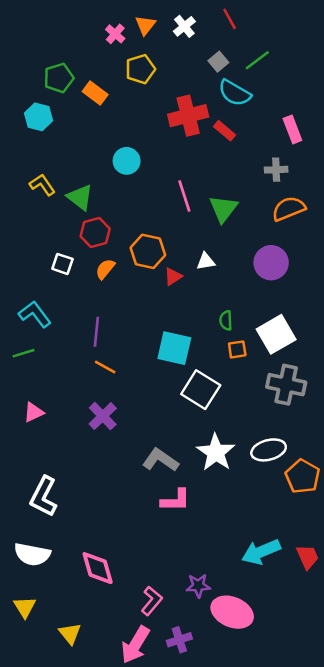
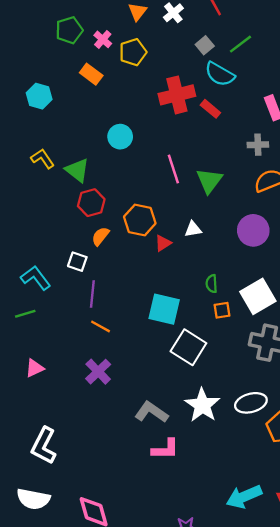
pink cross: (115, 34) -> (103, 39), moved
green pentagon: (59, 78) -> (69, 30), moved
white square: (62, 264) -> (77, 262), moved

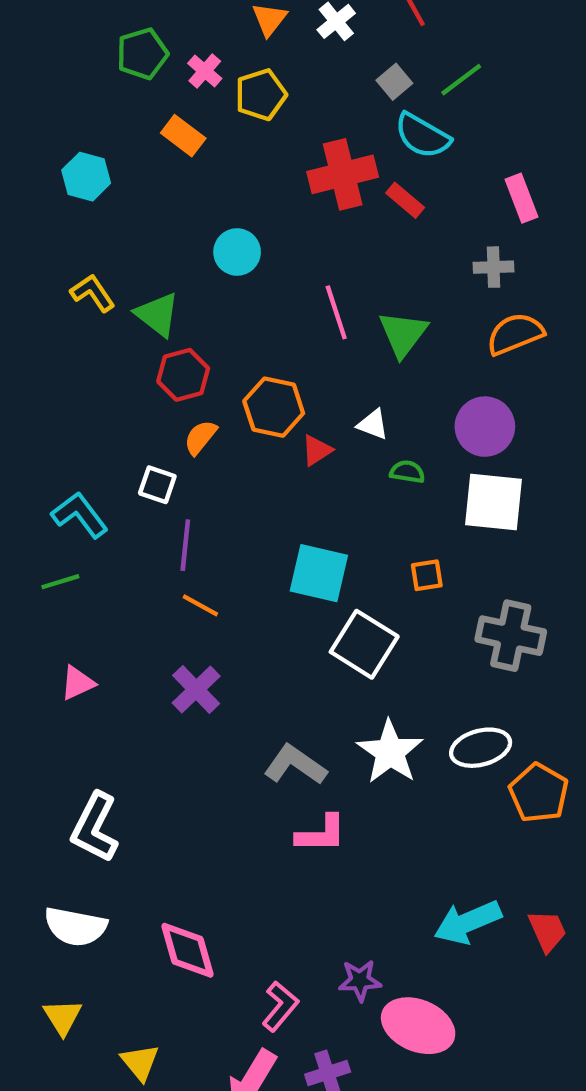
white triangle: (193, 229) -> (373, 424), turned 30
green semicircle: (212, 284) -> (407, 472), moved, turned 102
white square: (258, 296) -> (494, 502), moved, turned 36

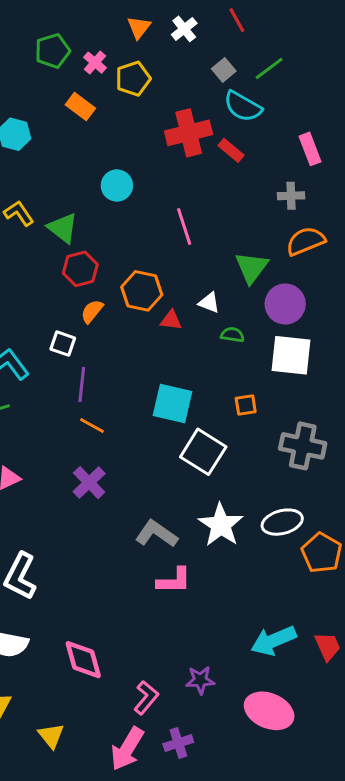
green triangle: (403, 334) -> (252, 267), moved
red triangle: (317, 450) -> (171, 320), turned 40
pink ellipse: (418, 1026) -> (269, 711), moved

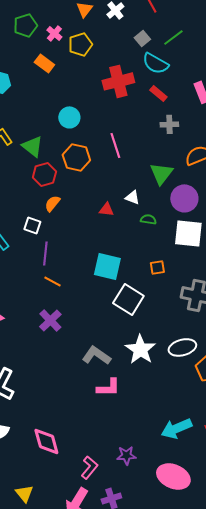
red rectangle: (231, 150) -> (158, 93), moved
gray cross: (291, 196) -> (169, 124), moved
orange hexagon: (142, 291) -> (76, 157), moved

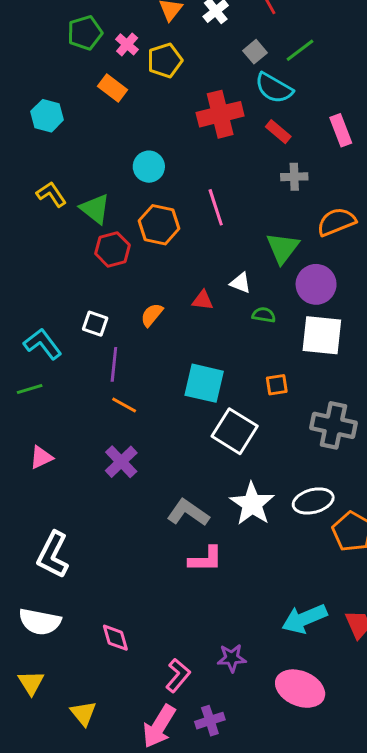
orange semicircle: (52, 203) -> (152, 315), moved
pink diamond: (46, 441) -> (115, 638), size x0.7

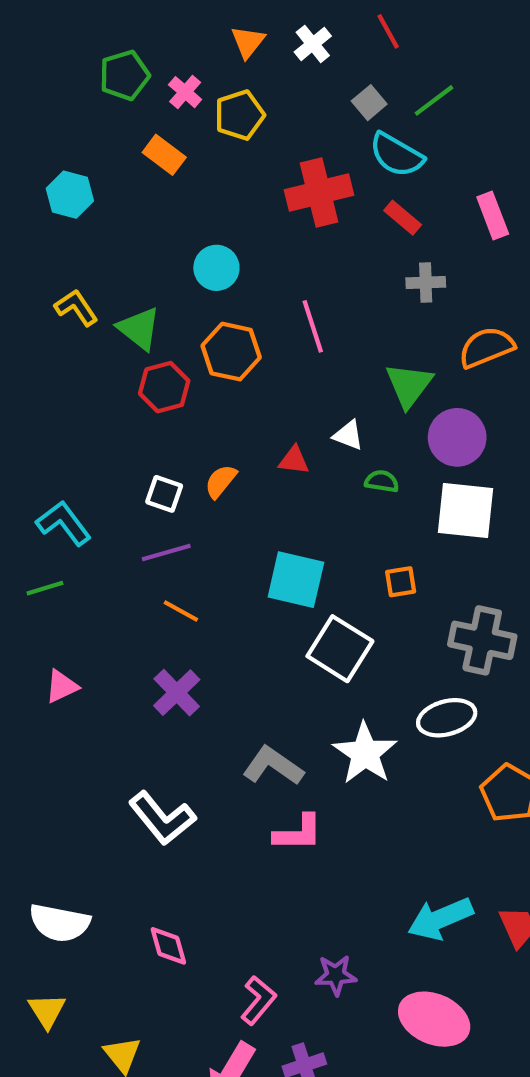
white square: (95, 324) -> (164, 494), moved
purple line: (114, 364) -> (166, 552), turned 68
white ellipse: (313, 501) -> (447, 718), moved
white L-shape: (53, 555) -> (162, 818), moved, turned -66

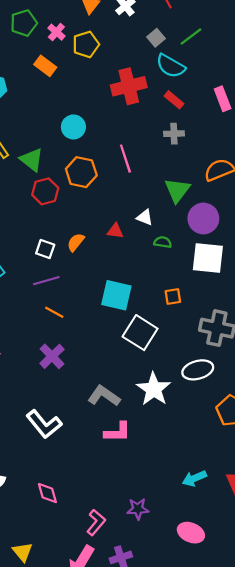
gray cross: (426, 282) -> (174, 134), moved
cyan arrow: (440, 919) -> (194, 478), size x0.7
pink ellipse: (434, 1019) -> (191, 533), size x0.7

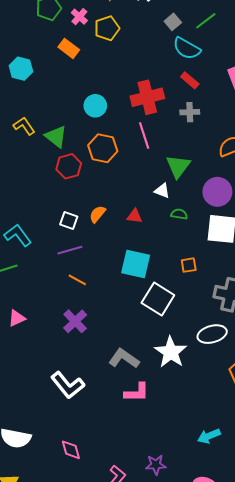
red cross: (129, 86) -> (147, 97), moved
green triangle: (177, 190) -> (178, 166), moved
red triangle: (115, 231) -> (135, 216), moved

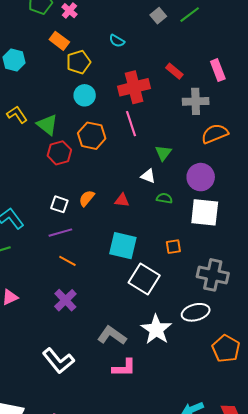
yellow pentagon: (107, 28) -> (79, 62), moved
cyan semicircle: (187, 48) -> (117, 41), moved, size x0.6
gray cross: (190, 112) -> (196, 101), moved, size x1.4
green triangle: (178, 166) -> (163, 153), size x0.7

